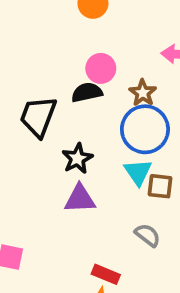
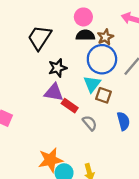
black semicircle: (87, 92) -> (85, 35), moved
red rectangle: (106, 274) -> (70, 106), moved

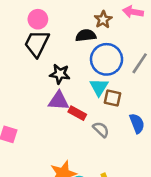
pink circle: (83, 17) -> (38, 19), moved
brown star: (105, 37) -> (103, 20), moved
black star: (58, 68) -> (60, 74), turned 30

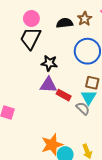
black semicircle: (86, 35) -> (65, 23), moved
cyan triangle: (99, 87) -> (89, 97), moved

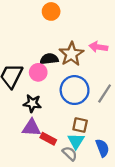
pink circle: (31, 18) -> (38, 72), moved
brown star: (85, 19) -> (71, 54), size x1.5

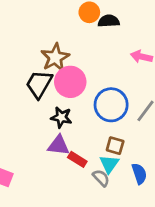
brown star: (71, 54) -> (55, 57), moved
black semicircle: (49, 59) -> (109, 21), moved
pink circle: (38, 72) -> (70, 82), size x1.5

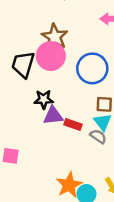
brown star: (55, 57) -> (55, 37), moved
black star: (61, 117) -> (44, 99), moved

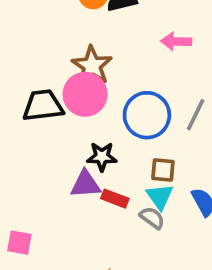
black trapezoid: (23, 64) -> (43, 106), turned 64
black star: (44, 99) -> (102, 157), moved

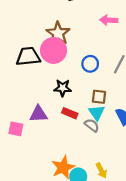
blue circle: (147, 115) -> (90, 64), size x0.6
purple triangle: (85, 184) -> (38, 114), moved
pink square: (19, 243) -> (16, 129), moved

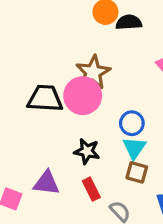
red rectangle: (70, 113) -> (91, 189), turned 32
cyan triangle: (97, 113) -> (134, 148), moved

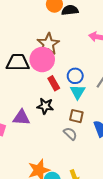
black star: (87, 151) -> (45, 106), moved
brown square: (137, 172) -> (76, 116), moved
red rectangle: (91, 189) -> (54, 83), moved

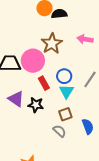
brown star: (48, 44) -> (52, 44), moved
brown square: (76, 116) -> (65, 114), turned -32
purple triangle: (21, 118) -> (16, 99), moved, turned 30

